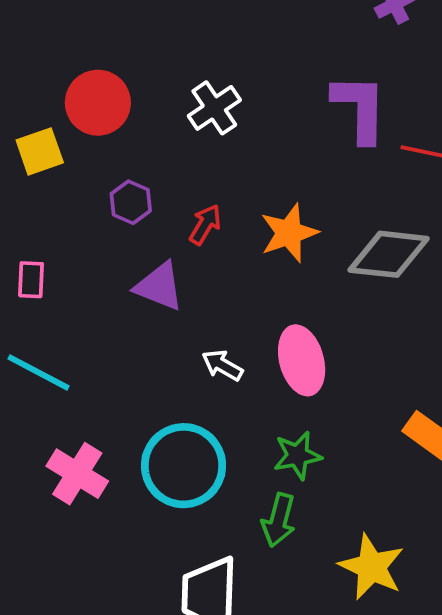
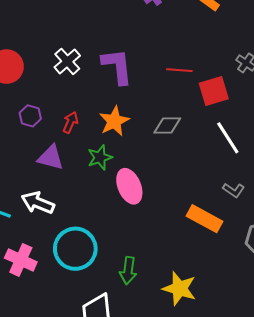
purple L-shape: (360, 108) -> (117, 66), moved
gray diamond: (389, 254) -> (167, 125), size x0.7
white arrow: (222, 365) -> (38, 203), moved, size x1.5
green star: (297, 455) -> (100, 157), moved

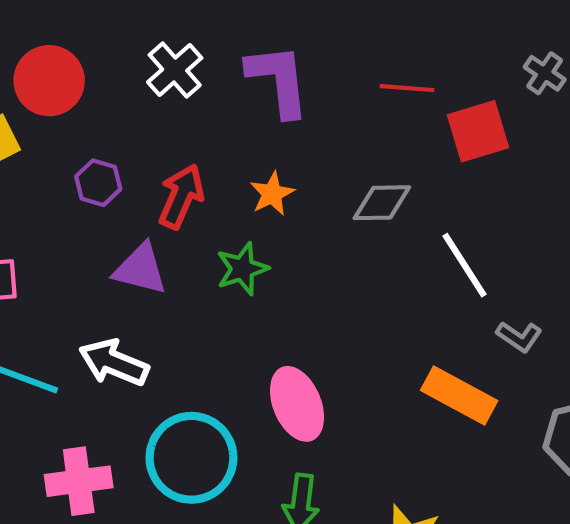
orange star: (114, 121) -> (272, 194), size x0.7
red arrow: (70, 122) -> (181, 196), size x1.4
white line: (228, 138) -> (465, 265), moved
pink ellipse: (129, 186) -> (297, 404), moved
pink cross: (21, 260) -> (79, 481), turned -32

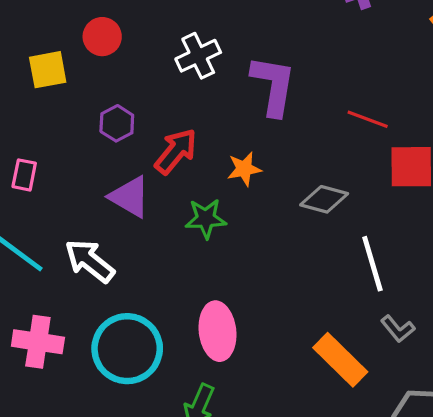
red circle: (49, 81) -> (102, 37), size x0.7

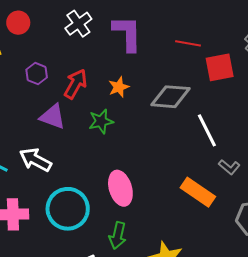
gray diamond: (324, 199) -> (170, 97), size x1.4

